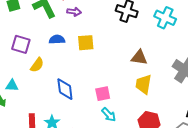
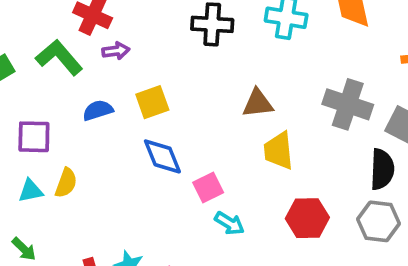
yellow semicircle: (37, 65) -> (66, 183), moved
cyan triangle: (12, 86) -> (31, 191), moved
blue diamond: (65, 89) -> (162, 156), moved

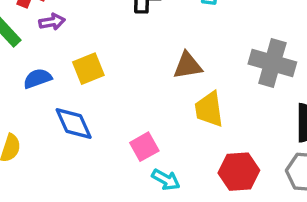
blue diamond: (162, 156) -> (74, 123), moved

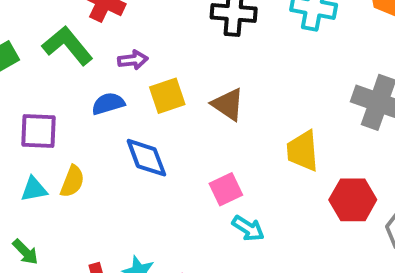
purple arrow: (52, 22) -> (133, 60), moved
brown triangle: (188, 66) -> (228, 104), moved, turned 40
red hexagon: (239, 172) -> (353, 200), moved

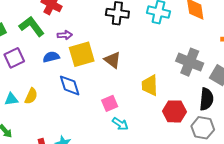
yellow square: (167, 96) -> (82, 54), size x1.4
purple square: (39, 131) -> (14, 58), moved, turned -30

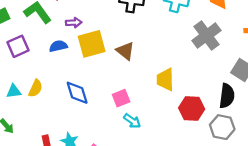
gray cross: (190, 62) -> (206, 35), moved, turned 30
blue diamond: (70, 85) -> (77, 93), moved

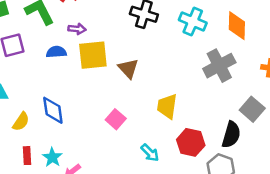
yellow semicircle: (36, 88) -> (21, 122), moved
blue diamond: (77, 93) -> (53, 110), moved
pink square: (121, 98) -> (116, 119), turned -36
cyan arrow: (132, 121) -> (150, 153), moved

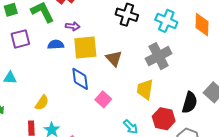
gray cross: (219, 66) -> (159, 56), moved
blue diamond: (53, 110) -> (80, 79), moved
yellow semicircle: (21, 122) -> (42, 103), moved
black semicircle: (231, 135) -> (190, 103), moved

